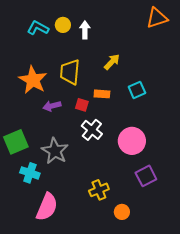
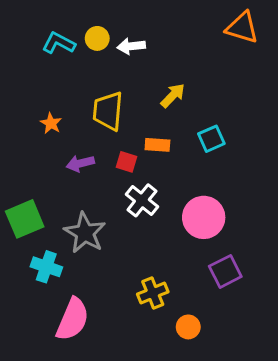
orange triangle: (157, 18) -> (242, 28), turned 35
white arrow: (85, 30) -> (131, 46), turned -96
orange star: (33, 80) -> (51, 123), size x0.5

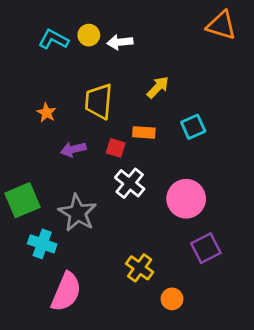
yellow cross: (153, 293) -> (140, 268), turned -32

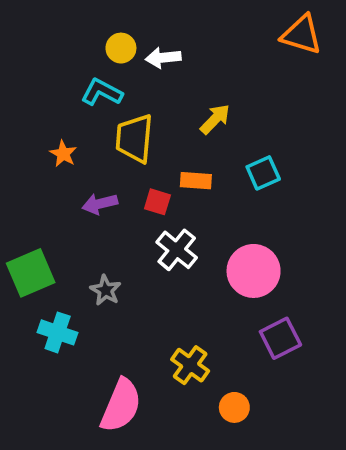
cyan L-shape: (54, 39) -> (102, 92), moved
gray star: (77, 213) -> (106, 290), size x0.6
pink semicircle: (66, 292) -> (121, 405), moved

